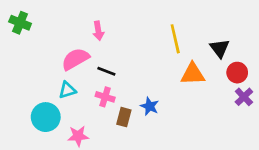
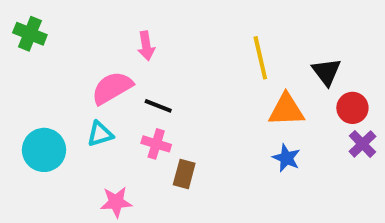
blue star: (150, 106) -> (286, 158), moved
cyan circle: (46, 117) -> (44, 150), moved

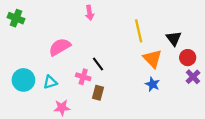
pink arrow: (146, 46) -> (90, 13), moved
black line: (158, 106) -> (98, 64), moved, turned 32
orange triangle: (286, 110) -> (152, 59), turned 48
cyan triangle: (100, 134) -> (50, 82), moved

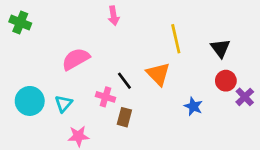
red circle: (188, 58) -> (226, 81), moved
orange triangle: (152, 59) -> (158, 74), moved
cyan triangle: (50, 82) -> (64, 104), turned -32

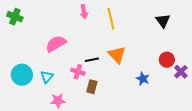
yellow line: (176, 39) -> (111, 19), moved
black triangle: (220, 48) -> (163, 21), moved
black line: (124, 81) -> (92, 60), turned -64

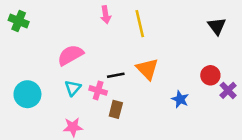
black triangle: (163, 21) -> (217, 26), moved
cyan triangle: (47, 77) -> (73, 88), moved

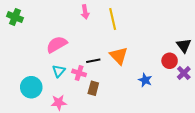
black triangle: (217, 26) -> (184, 46), moved
cyan circle: (27, 94) -> (31, 87), moved

